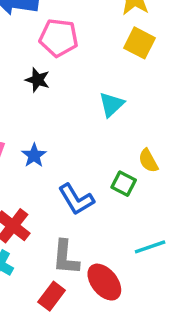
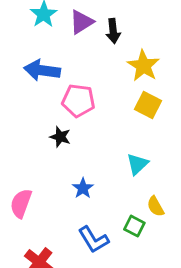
cyan triangle: (111, 104) -> (137, 164), moved
blue star: (34, 155) -> (83, 188), moved

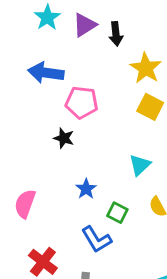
green square: (134, 226) -> (117, 213), moved

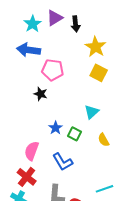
cyan star: (47, 17) -> (33, 24), moved
pink semicircle: (25, 204) -> (32, 151), moved
green square: (117, 213) -> (75, 134), moved

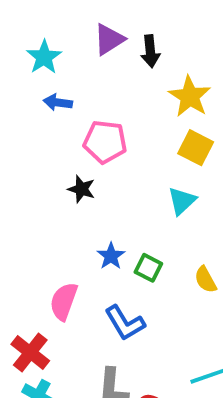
cyan star: (33, 24) -> (44, 57), moved
blue arrow: (29, 50) -> (58, 102), size x0.6
cyan triangle: (92, 112) -> (182, 201), moved
red cross: (27, 177) -> (30, 353), moved

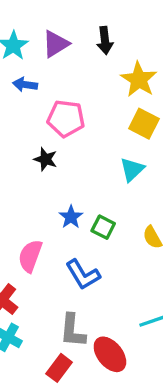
purple triangle: (109, 39) -> (56, 44), moved

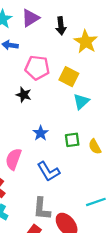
black arrow: (105, 40) -> (61, 26), moved
yellow square: (144, 124) -> (69, 77), moved
green square: (103, 227) -> (72, 140), moved, turned -35

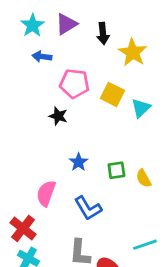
cyan triangle: (81, 102) -> (141, 108), moved

